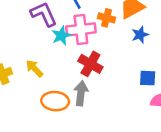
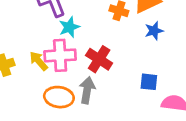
pink cross: (81, 29) -> (60, 55), moved
blue square: (148, 78) -> (149, 82), moved

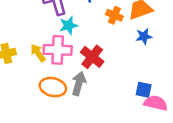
blue square: (149, 82) -> (144, 90), moved

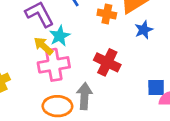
yellow arrow: (38, 53) -> (43, 46), moved
red cross: (92, 57) -> (107, 62), moved

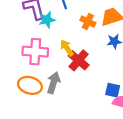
cyan star: (60, 36) -> (47, 20), moved
yellow arrow: (43, 46) -> (67, 48), moved

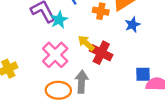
pink cross: (35, 52) -> (55, 55), turned -35

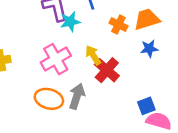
blue square: (143, 74) -> (146, 106), turned -35

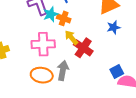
orange cross: (118, 24) -> (64, 18), moved
pink cross: (56, 59) -> (43, 44), turned 35

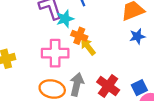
orange cross: (64, 18) -> (79, 36), moved
red cross: (83, 48) -> (108, 86), moved

